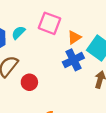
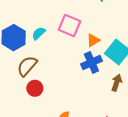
red circle: (29, 82) -> (35, 88), moved

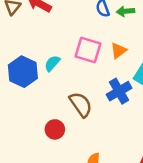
orange triangle: (93, 40) -> (118, 50), moved
brown semicircle: (27, 66) -> (81, 104), moved, turned 110

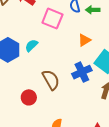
pink square: (88, 50) -> (52, 19), moved

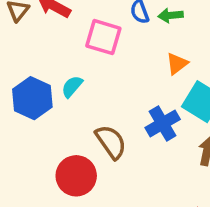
orange triangle: (84, 40) -> (177, 64), moved
red circle: (29, 97) -> (76, 176), size x1.5

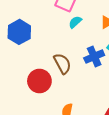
cyan semicircle: (72, 87) -> (75, 22), moved

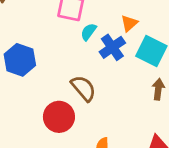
blue cross: (94, 57) -> (112, 47), moved

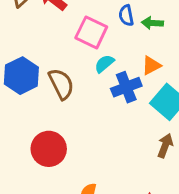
brown semicircle: (83, 88) -> (61, 84), moved

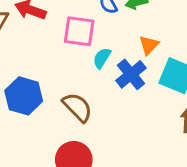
brown semicircle: (61, 84) -> (77, 107), moved

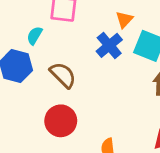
cyan semicircle: (102, 58) -> (35, 35), moved

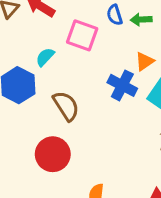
blue cross: (109, 45) -> (122, 85), turned -35

